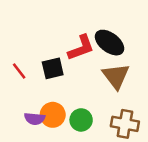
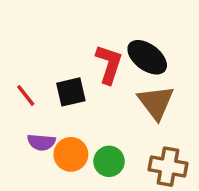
red L-shape: (81, 48) -> (109, 64), turned -52
purple semicircle: (35, 119) -> (41, 142), moved

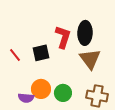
black ellipse: (147, 57) -> (85, 33), turned 55
purple semicircle: (41, 142) -> (26, 98), moved

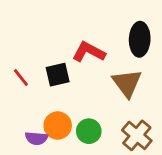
black ellipse: (85, 33) -> (140, 39), moved
red L-shape: (63, 37) -> (89, 52), turned -80
brown cross: (97, 96) -> (137, 135), turned 30

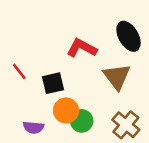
black ellipse: (140, 39) -> (129, 36), turned -32
black square: (58, 75) -> (53, 83), moved
orange circle: (58, 126) -> (66, 110), moved

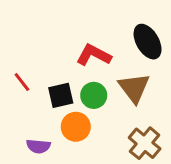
green circle: (82, 121) -> (94, 95), moved

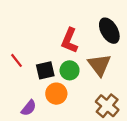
red L-shape: (94, 55) -> (70, 41), turned -95
purple semicircle: (38, 146) -> (29, 108), turned -56

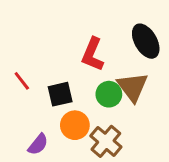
green circle: (70, 70) -> (109, 94), moved
brown cross: (107, 106) -> (106, 141), moved

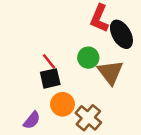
red L-shape: (93, 54) -> (99, 18), moved
red line: (22, 81) -> (49, 61), moved
green circle: (109, 94) -> (88, 58), moved

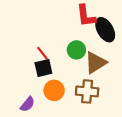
red L-shape: (99, 18) -> (86, 16), turned -30
brown triangle: (110, 72) -> (96, 63), turned 35
brown cross: (88, 118) -> (87, 91), moved, turned -35

